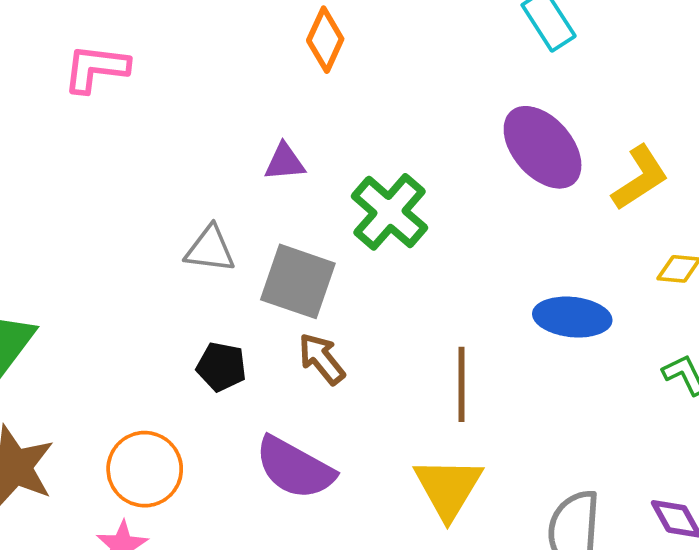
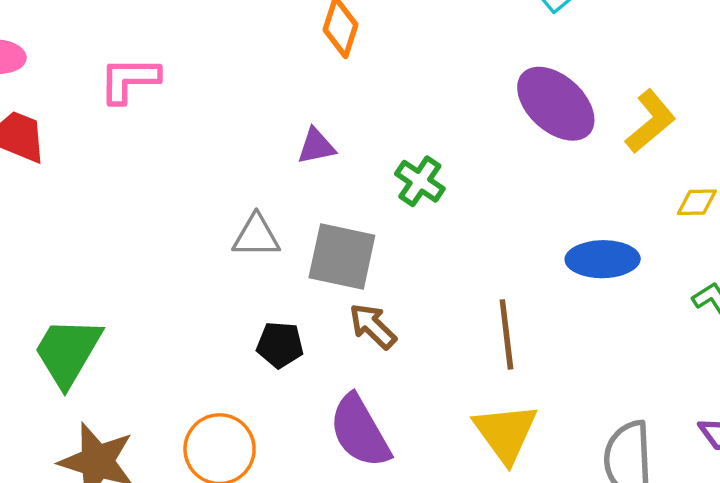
green cross: (389, 212) -> (420, 181), size x0.7
purple semicircle: (295, 468) -> (360, 431), turned 38

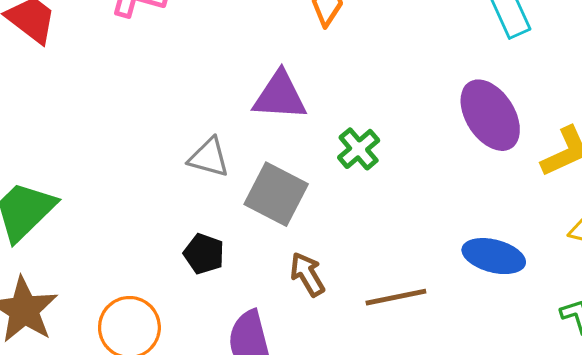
purple triangle: (316, 146) -> (280, 96), size x1.6
brown arrow: (373, 326) -> (307, 274), moved
brown line: (506, 334) -> (396, 297), turned 70

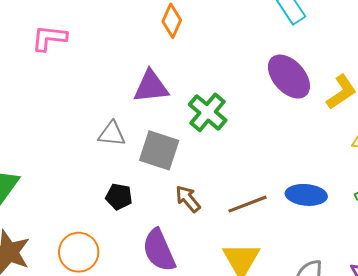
green cross: (359, 149) -> (208, 112), size x1.4
blue ellipse: (494, 256) -> (306, 195), moved

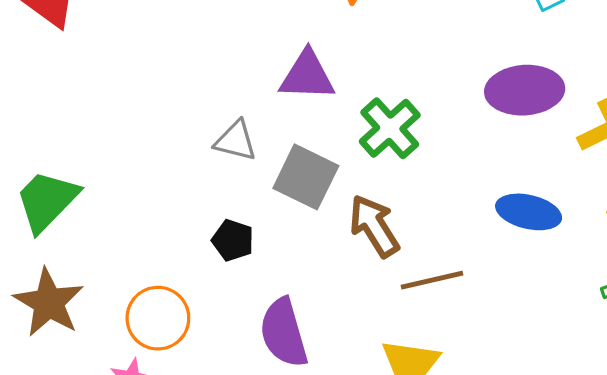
purple ellipse: (289, 77) -> (525, 90), turned -60
blue ellipse: (306, 195) -> (529, 212), moved
brown arrow: (188, 199) -> (374, 226), moved, size x1.4

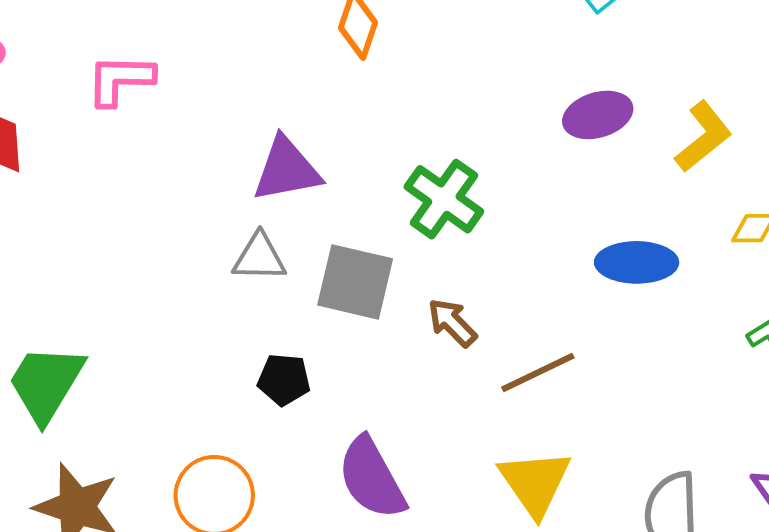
purple triangle: (307, 76) -> (287, 170), moved
purple ellipse: (525, 90) -> (598, 115), size x0.7
brown arrow: (374, 226) -> (452, 323), size x0.7

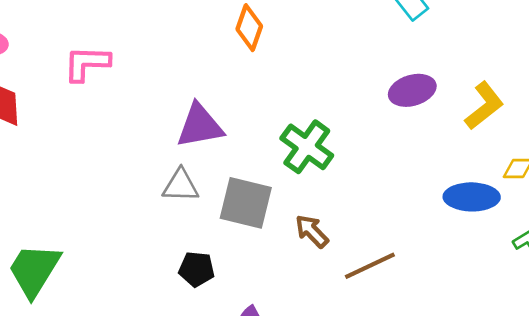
blue ellipse: (637, 262) -> (472, 197), moved

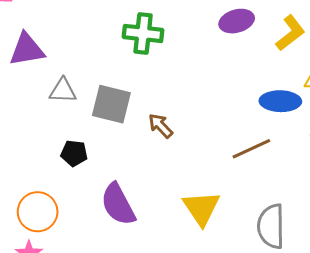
purple triangle: (200, 126) -> (27, 50), moved
green cross: (307, 147) -> (143, 33), moved, turned -30
brown line: (370, 266) -> (251, 149), moved

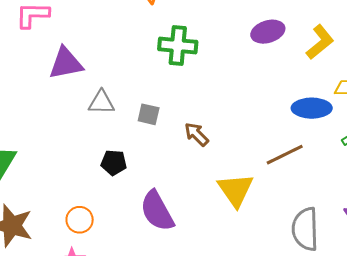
gray square: (111, 104) -> (149, 114), size x0.6
yellow triangle: (201, 208) -> (236, 190), moved
orange circle: (38, 212) -> (80, 220), size x0.7

